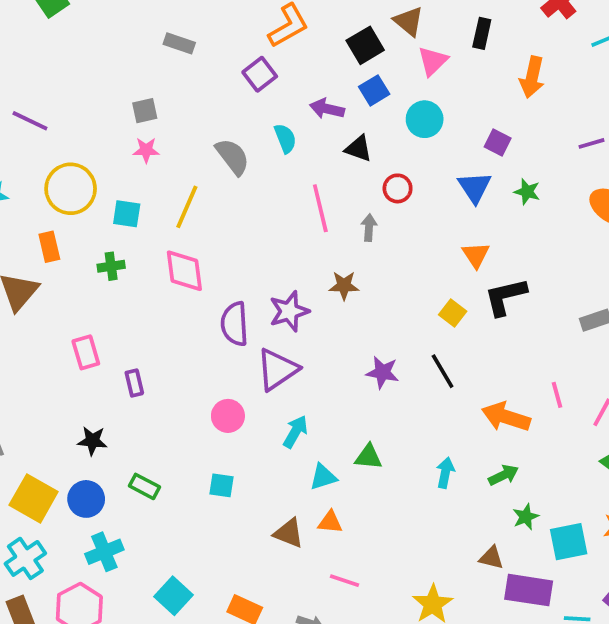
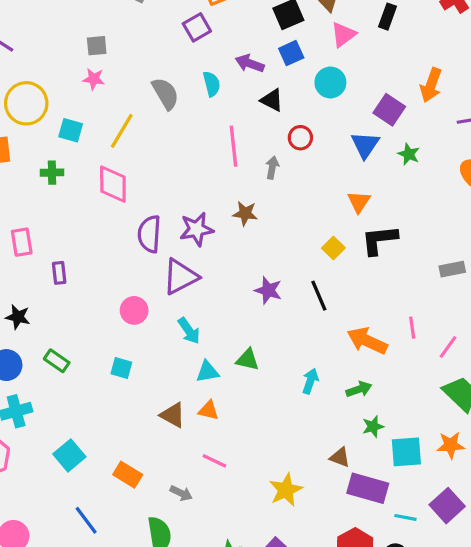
orange arrow: (532, 77) -> (431, 85), moved
purple square: (498, 142) -> (389, 110), size x1.4
cyan arrow: (295, 432) -> (189, 331), turned 108

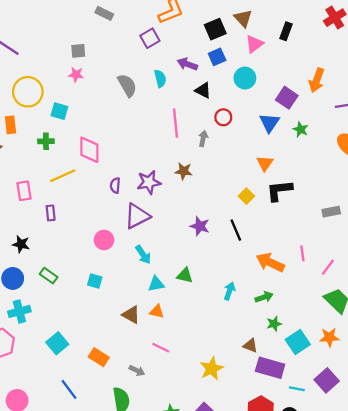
yellow line: (122, 131) -> (63, 176), moved, turned 35
purple semicircle: (149, 234) -> (115, 185), size x0.6
cyan square: (406, 452) -> (298, 342), turned -30

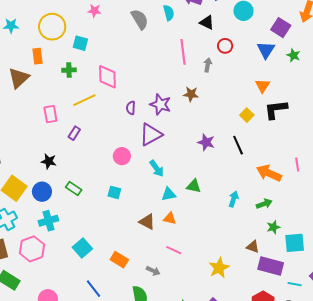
purple star: (149, 182) -> (160, 104), turned 30
purple rectangle: (51, 213) -> (74, 133), turned 40
cyan square: (298, 342) -> (295, 243), turned 30

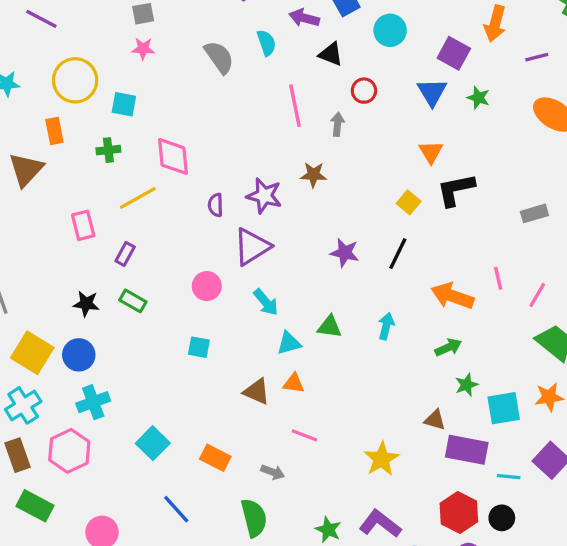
black line: (238, 145) -> (398, 254), turned 54
green rectangle: (74, 188) -> (133, 301), moved
cyan arrow: (233, 199) -> (386, 326), moved

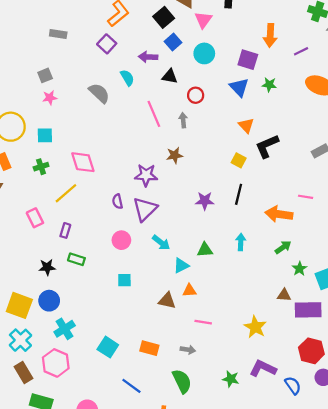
purple semicircle: (216, 205) -> (117, 201), moved
pink line: (498, 278) -> (306, 197), turned -56

